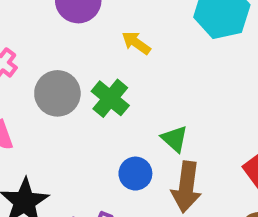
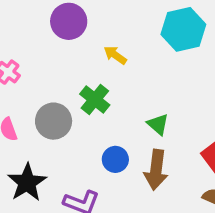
gray circle: (57, 93) -> (54, 121), moved
green triangle: (175, 139) -> (158, 124), moved

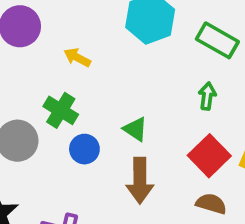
blue circle: (115, 159) -> (84, 149), moved

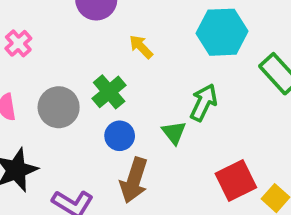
green arrow: (207, 96) -> (204, 102), moved, size x1.4
brown arrow: (140, 181) -> (134, 180), moved

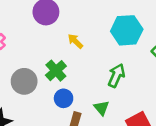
green triangle: (174, 133) -> (101, 108), moved

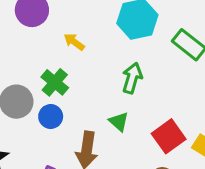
blue circle: (64, 98) -> (51, 117), moved

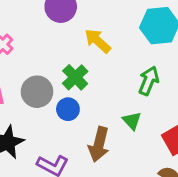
yellow arrow: (74, 42) -> (98, 41), size x1.4

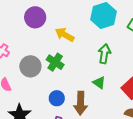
gray circle: (37, 92) -> (30, 66), moved
blue circle: (68, 109) -> (57, 98), moved

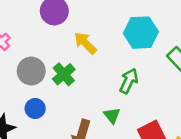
blue circle: (57, 98) -> (35, 108), moved

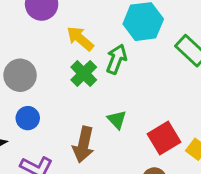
green cross: (64, 74) -> (84, 74), moved
green arrow: (129, 81) -> (116, 59), moved

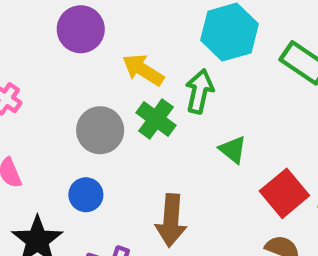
gray circle: (20, 75) -> (100, 130), moved
green triangle: (117, 120) -> (233, 150), moved

